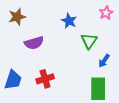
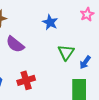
green triangle: (89, 41) -> (66, 52), moved
purple semicircle: (34, 43) -> (15, 44), turned 54

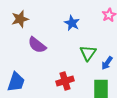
red cross: (26, 80) -> (65, 81), moved

